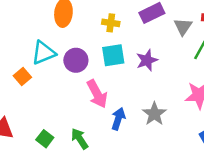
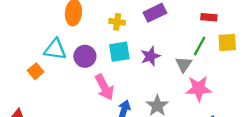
gray triangle: (183, 27) -> (184, 64), moved
cyan triangle: (44, 53) -> (55, 49), turned 30

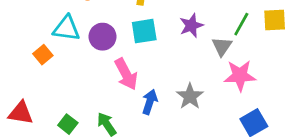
purple star: (150, 56) -> (191, 26), moved

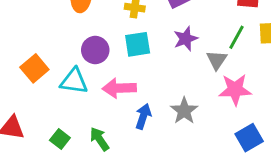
cyan triangle: (66, 28) -> (74, 81), moved
orange square: (43, 55) -> (34, 68), size x1.4
pink arrow: (126, 74) -> (119, 88), turned 116

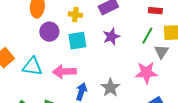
purple circle: (95, 50) -> (49, 32), moved
gray triangle: (217, 60) -> (161, 52), moved

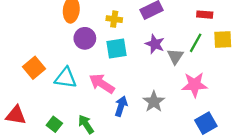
purple star: (111, 37) -> (155, 44), turned -30
gray triangle: (161, 52) -> (175, 56), moved
pink arrow: (64, 72) -> (102, 84), turned 35

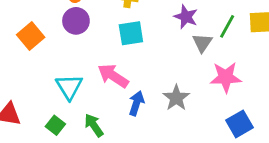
purple circle: (85, 38) -> (76, 21), moved
purple star: (155, 44) -> (186, 17), moved
orange square: (34, 68) -> (31, 36), moved
cyan triangle: (66, 78) -> (69, 87), moved, turned 50

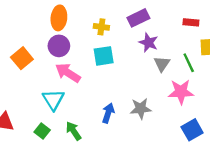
green line: (227, 26) -> (189, 63), moved, turned -54
pink arrow: (113, 76) -> (68, 73), moved
gray star: (176, 98) -> (141, 109), turned 30

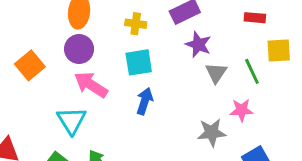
pink star: (181, 92) -> (242, 110), size x0.7
gray star: (141, 109) -> (212, 132), moved
blue arrow: (108, 113) -> (145, 101), moved

